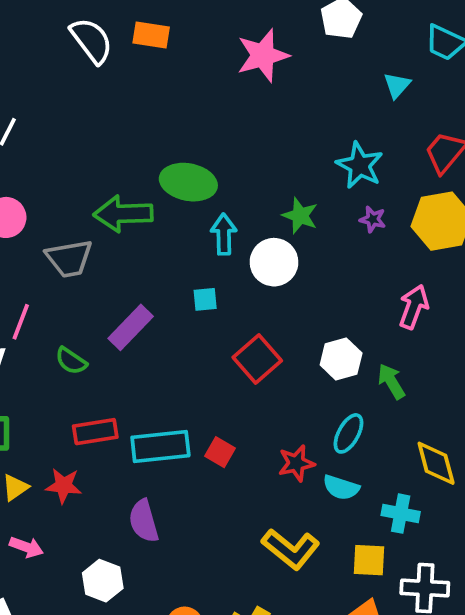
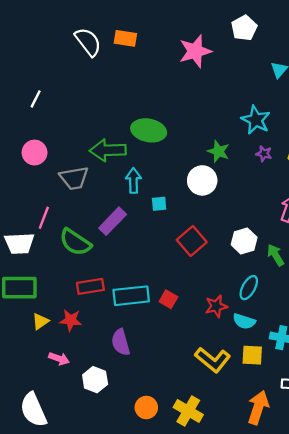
cyan arrow: (224, 234) -> (133, 180), moved
green semicircle: (71, 361) -> (75, 242), size x1.6
pink arrow: (26, 547) -> (59, 359), moved
yellow square: (369, 560) -> (252, 355), moved

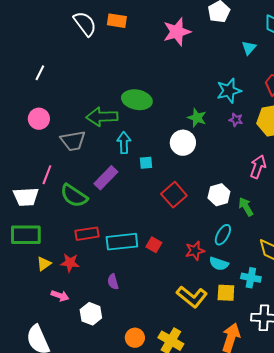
cyan star: (256, 120) -> (229, 91), turned 30
purple semicircle: (121, 342) -> (113, 282), size x0.7

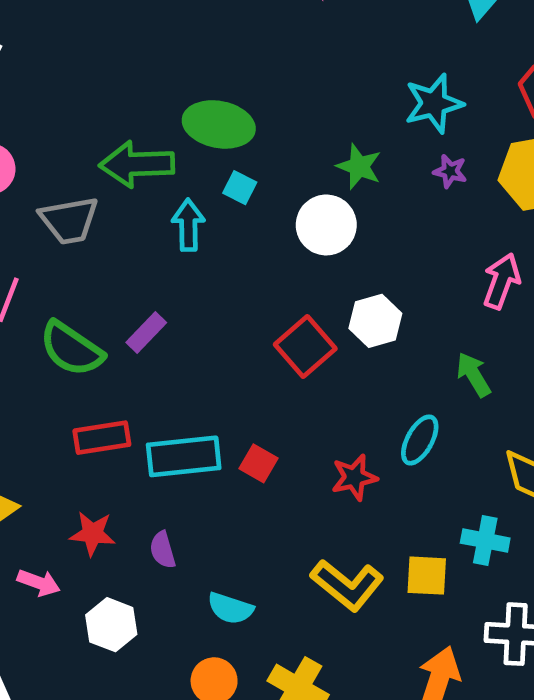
cyan square: (146, 163) -> (240, 188), moved, turned 32
purple rectangle: (106, 178) -> (146, 332), moved, size x0.7
white hexagon: (219, 195) -> (375, 321), moved
red star: (70, 263) -> (93, 534), moved
cyan semicircle: (219, 264) -> (230, 608), moved

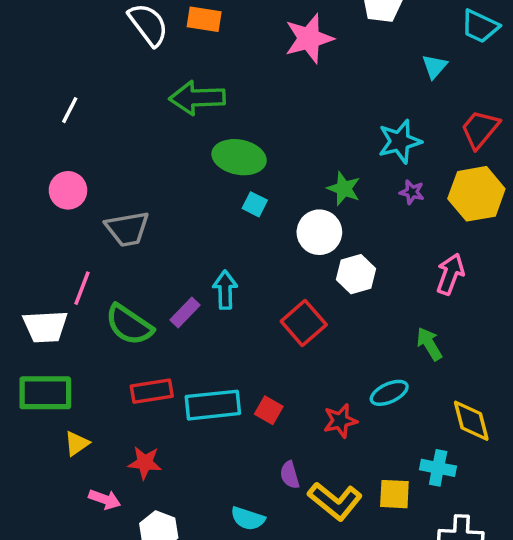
green arrow: (137, 164) -> (197, 98), moved
cyan arrow: (188, 225) -> (225, 290), moved
white hexagon: (375, 321) -> (356, 274), moved
cyan ellipse: (420, 440) -> (389, 393), turned 36
purple semicircle: (163, 550) -> (290, 475), moved

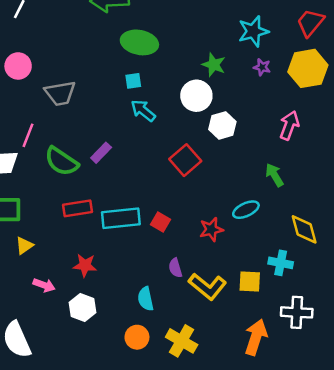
cyan square: (255, 204) -> (133, 81), moved, turned -35
cyan arrow: (225, 290) -> (143, 111), moved, turned -50
red star: (145, 463) -> (85, 265), moved
cyan semicircle: (248, 519) -> (146, 299), turned 60

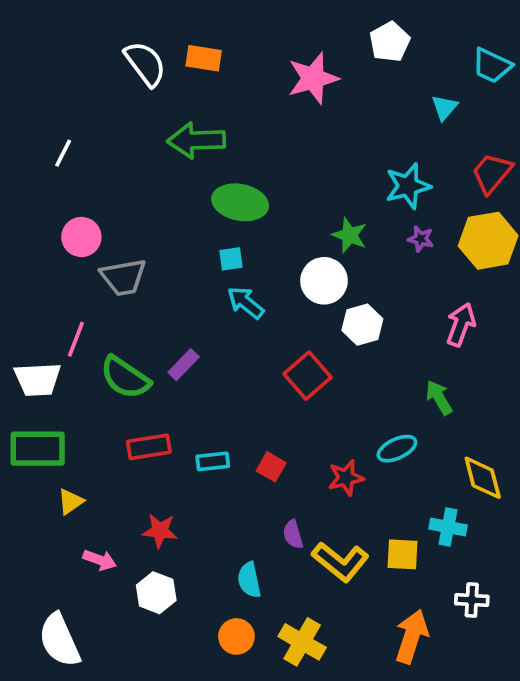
pink circle: (18, 66) -> (81, 237), moved
cyan rectangle: (121, 218) -> (213, 461), size x0.6
white cross: (297, 312) -> (472, 600), size x0.7

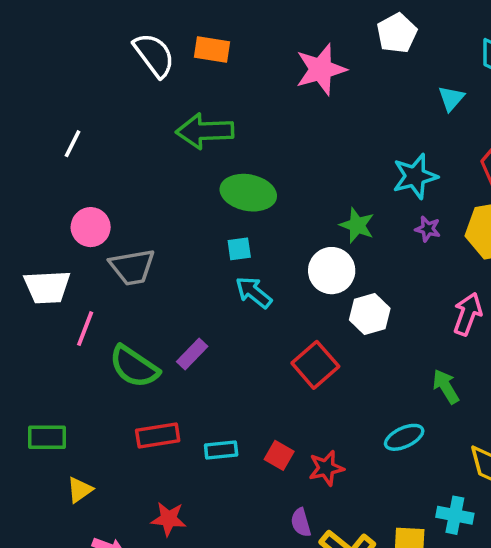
white trapezoid: (38, 379) -> (47, 287), moved
green rectangle: (38, 449) -> (47, 437), size x0.7
red star: (346, 478) -> (326, 468), moved

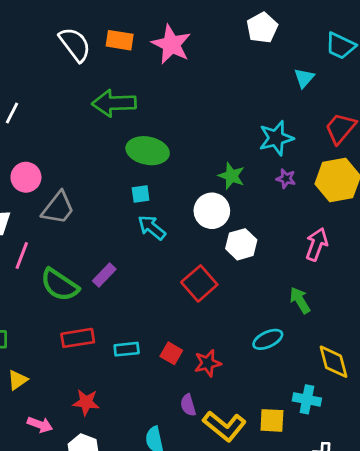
pink star: (321, 69) -> (171, 44), moved, turned -30
gray trapezoid: (132, 267) -> (58, 208), turned -42

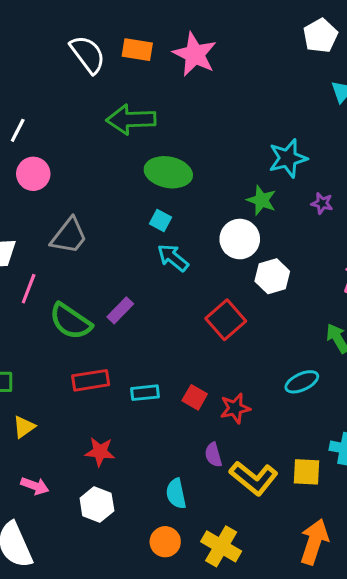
white pentagon: (262, 28) -> (320, 36), moved
cyan star: (276, 138) -> (288, 158), moved
pink circle: (26, 177) -> (33, 174), moved
cyan square: (141, 194) -> (161, 220), turned 36
pink arrow: (40, 425) -> (35, 486), moved

